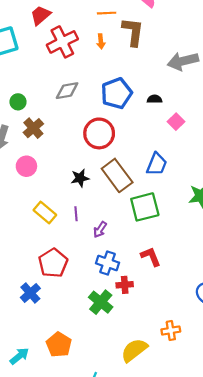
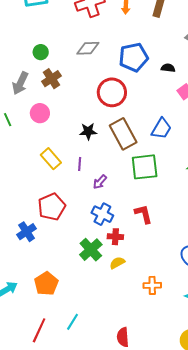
yellow semicircle: (134, 350) -> (117, 263), moved, size x0.6

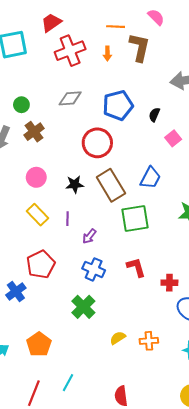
black semicircle: (168, 68) -> (154, 115), turned -72
pink circle: (40, 113) -> (36, 177), moved
red cross: (115, 237) -> (169, 283), moved
yellow semicircle: (117, 263) -> (118, 338), moved

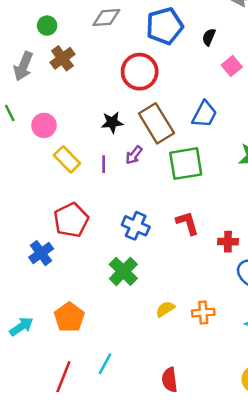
pink circle: (36, 177) -> (44, 125), moved
purple arrow: (89, 236) -> (134, 155), moved

